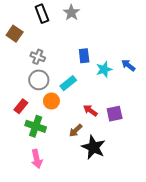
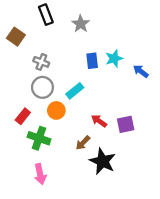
gray star: (71, 13) -> (81, 24), moved
cyan star: (104, 69) -> (114, 58), moved

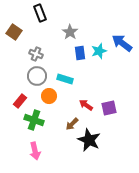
gray star: (81, 24) -> (70, 32), moved
blue arrow: (141, 71) -> (122, 43), moved, size x1.5
cyan rectangle: (75, 91) -> (65, 79), turned 56

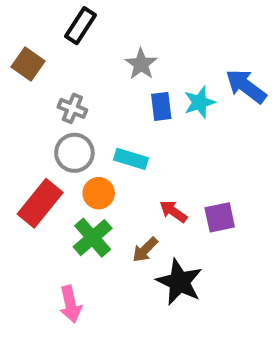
black rectangle: (40, 13) -> (80, 26), turned 54
red rectangle: (20, 101) -> (40, 203), size x1.6
green cross: (34, 120) -> (93, 238), moved, turned 30

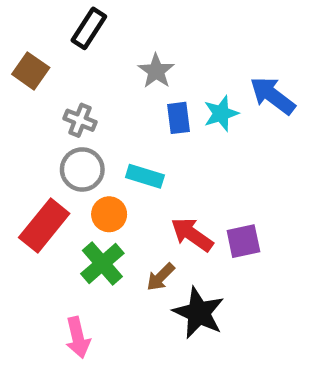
red arrow: (173, 211) -> (192, 234), size x1.4

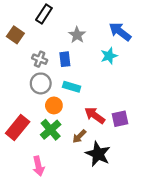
blue arrow: (273, 96) -> (120, 32), moved
blue rectangle: (179, 118) -> (65, 59), moved
red rectangle: (44, 225) -> (18, 128), moved

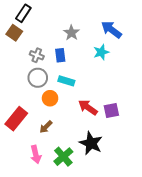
black rectangle: (44, 14) -> (23, 13), moved
green cross: (51, 130) -> (63, 157), moved
brown arrow: (79, 136) -> (46, 127), moved

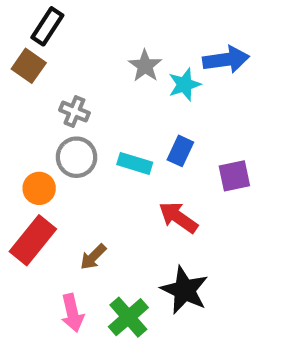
blue arrow: (111, 30) -> (226, 60), turned 135
cyan star: (101, 52) -> (184, 85), moved
blue rectangle: (60, 55) -> (180, 151), moved, turned 32
orange circle: (50, 98) -> (39, 188), moved
purple square: (111, 110) -> (234, 176), moved

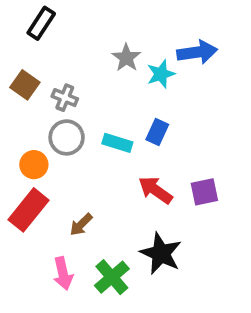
brown square: (29, 66) -> (25, 85), moved
purple square: (234, 176) -> (204, 192), moved

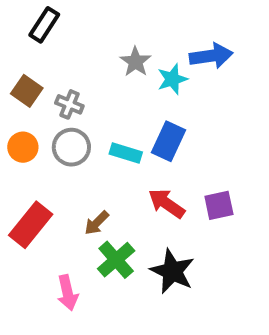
blue rectangle: (157, 132) -> (168, 141), size x1.4
orange circle: (34, 165) -> (23, 147), moved
brown arrow: (81, 225) -> (97, 223), moved
green cross: (112, 277) -> (116, 260), moved

